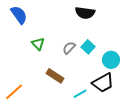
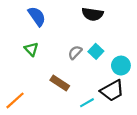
blue semicircle: (19, 15) -> (37, 16), moved
green triangle: (38, 44) -> (31, 49), moved

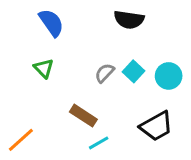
cyan circle: (121, 66) -> (169, 76), moved
cyan line: (87, 103) -> (99, 143), moved

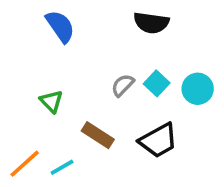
green triangle: (44, 68) -> (51, 101), moved
black trapezoid: (156, 126) -> (158, 140), moved
cyan line: (99, 143) -> (62, 167), moved

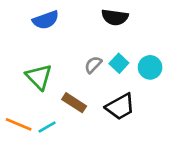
blue semicircle: (60, 26) -> (46, 20), turned 105
green triangle: (51, 101) -> (39, 77), size x1.5
orange line: (25, 164) -> (19, 124), turned 65

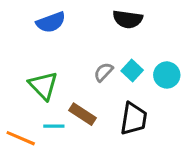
black trapezoid: (120, 107) -> (134, 119), turned -52
cyan line: (47, 127) -> (54, 126), moved, turned 30

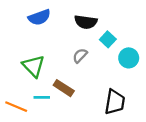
black semicircle: (128, 19) -> (86, 22), moved
cyan square: (132, 70) -> (108, 39), moved
black trapezoid: (134, 119) -> (115, 102), moved

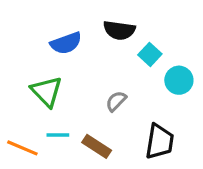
blue semicircle: (39, 17) -> (66, 43), moved
gray semicircle: (80, 56) -> (116, 101), moved
brown rectangle: (64, 88) -> (97, 146), moved

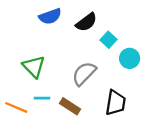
black semicircle: (119, 30) -> (86, 22), turned -45
blue semicircle: (66, 43) -> (50, 16), moved
gray semicircle: (116, 101) -> (84, 74), size x1.6

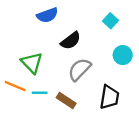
black semicircle: (86, 22) -> (71, 41), moved
cyan square: (109, 40) -> (110, 21), moved
orange line: (16, 107) -> (15, 86), moved

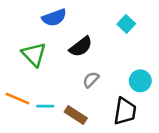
cyan circle: (123, 55) -> (140, 81), moved
green triangle: (32, 63) -> (34, 54), moved
gray semicircle: (79, 69) -> (91, 80), size x0.6

